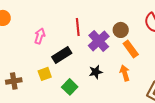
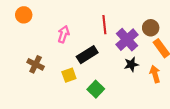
black star: (96, 72) -> (131, 64), moved
brown cross: (14, 81) -> (36, 64), moved, turned 35

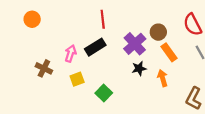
red line: (104, 25) -> (103, 19), moved
pink arrow: (64, 34) -> (71, 53), moved
black rectangle: (87, 55) -> (95, 47), moved

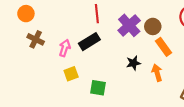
purple cross: (135, 44) -> (129, 25), moved
brown cross: (44, 68) -> (36, 39), moved
green square: (104, 93) -> (98, 88), turned -35

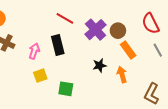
red line: (97, 14) -> (65, 18), turned -54
black rectangle: (89, 42) -> (58, 45), turned -72

